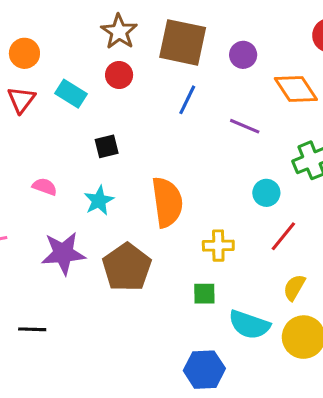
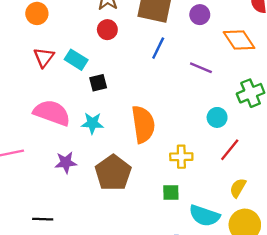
cyan rectangle: (71, 94) -> (76, 60), moved
red triangle: (21, 100) -> (44, 57), moved
pink semicircle: (45, 187) -> (52, 113), size x2.0
cyan star: (99, 201) -> (92, 123), turned 30
purple star: (63, 253) -> (66, 162), size x0.7

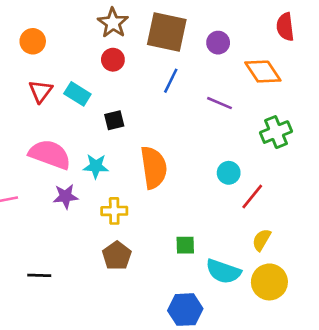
black square: (98, 83) -> (114, 120), moved
cyan circle: (217, 117) -> (229, 173), moved
yellow cross: (181, 157) -> (114, 211), moved
purple star: (66, 162) -> (66, 196), moved
brown pentagon: (113, 173) -> (117, 256), moved, size x0.7

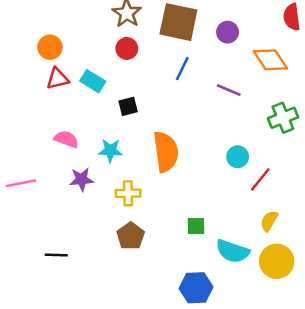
orange circle: (33, 41) -> (50, 47), moved
red triangle: (41, 91) -> (58, 79), turned 40
pink semicircle: (50, 154) -> (66, 139), size x0.6

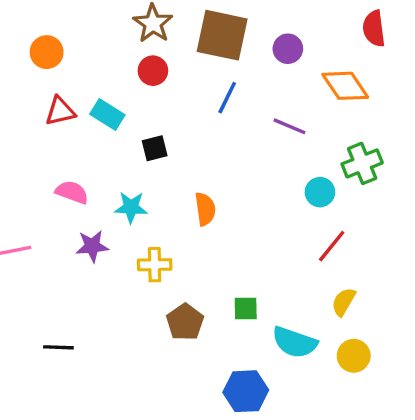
orange circle: (50, 47) -> (47, 52), moved
orange semicircle: (166, 152) -> (205, 209), size x0.6
cyan circle: (238, 157) -> (320, 192), moved
brown pentagon: (131, 236) -> (185, 322), moved
yellow circle: (277, 261) -> (354, 356), size x0.7

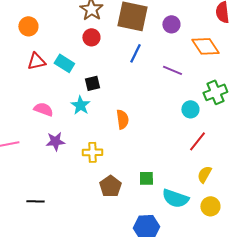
cyan star: (131, 207) -> (80, 105), moved, turned 30

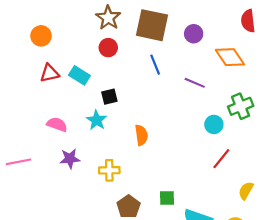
blue line: (135, 53) -> (155, 65), turned -48
yellow semicircle: (204, 174) -> (246, 191), moved

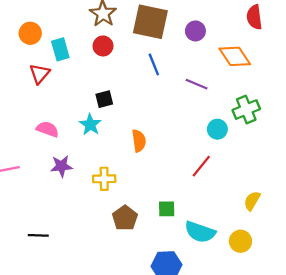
red triangle: (50, 73) -> (39, 74), turned -36
cyan rectangle: (79, 75) -> (60, 49), moved, turned 42
red line: (221, 159) -> (201, 166), moved

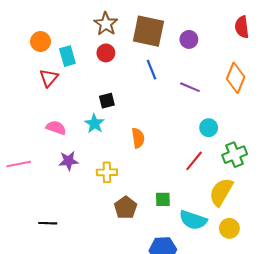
orange diamond: (235, 56) -> (236, 78), moved, turned 56
green cross: (246, 110) -> (235, 155), moved
yellow semicircle: (252, 201) -> (221, 192), moved, size x1.6

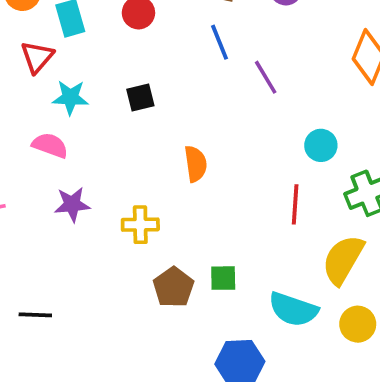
purple line: (190, 87) -> (266, 77), moved, turned 36
cyan star: (94, 124) -> (70, 97), moved, turned -30
red line: (194, 161) -> (295, 204), turned -35
green square: (163, 199) -> (223, 278), moved

